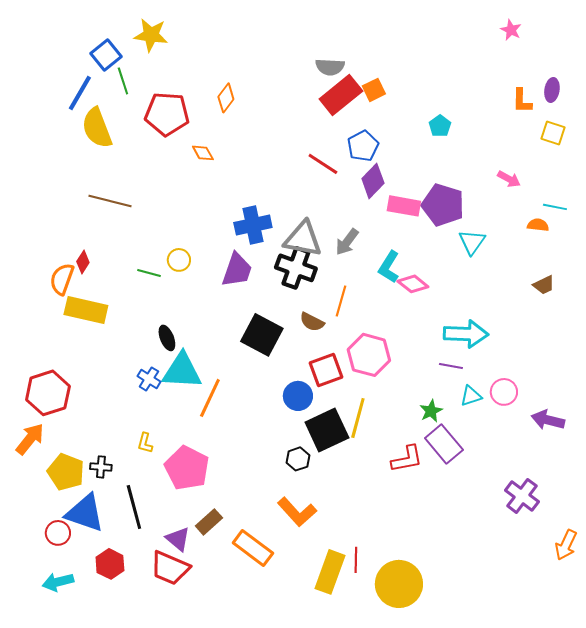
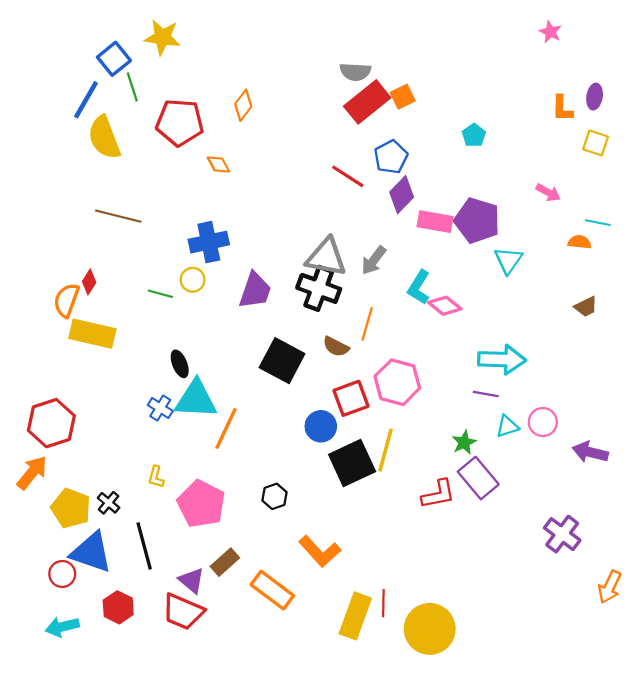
blue cross: (253, 225) -> (209, 242), moved
black hexagon: (298, 459) -> (274, 496), moved
black cross: (101, 467) -> (109, 503), turned 35

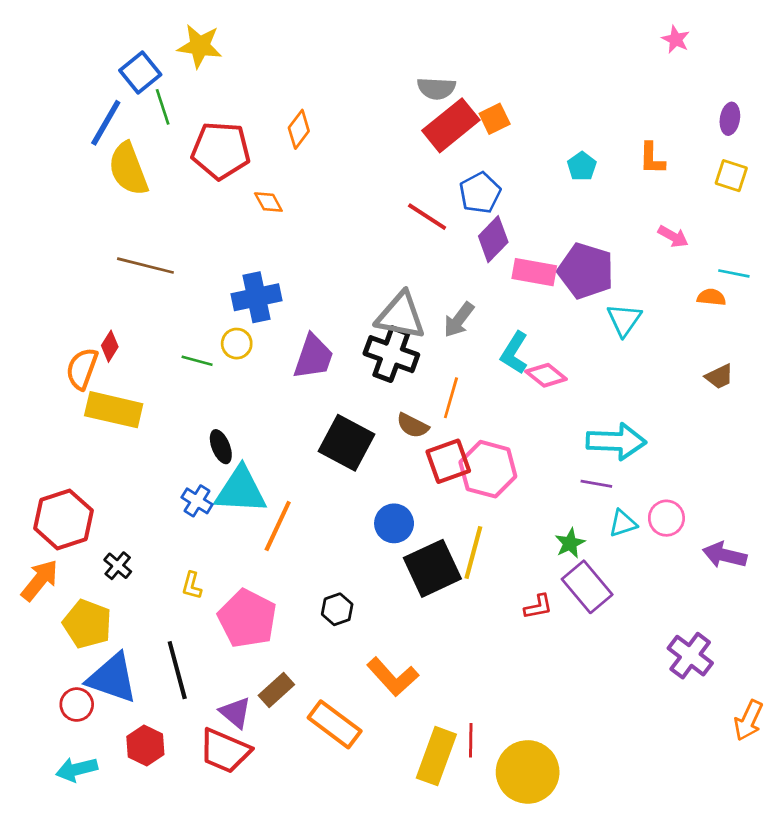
orange L-shape: (562, 108) -> (652, 158), moved
red square: (351, 398) -> (448, 461), moved
red L-shape: (438, 494) -> (538, 607), size x0.7
black cross: (109, 503) -> (118, 566), moved

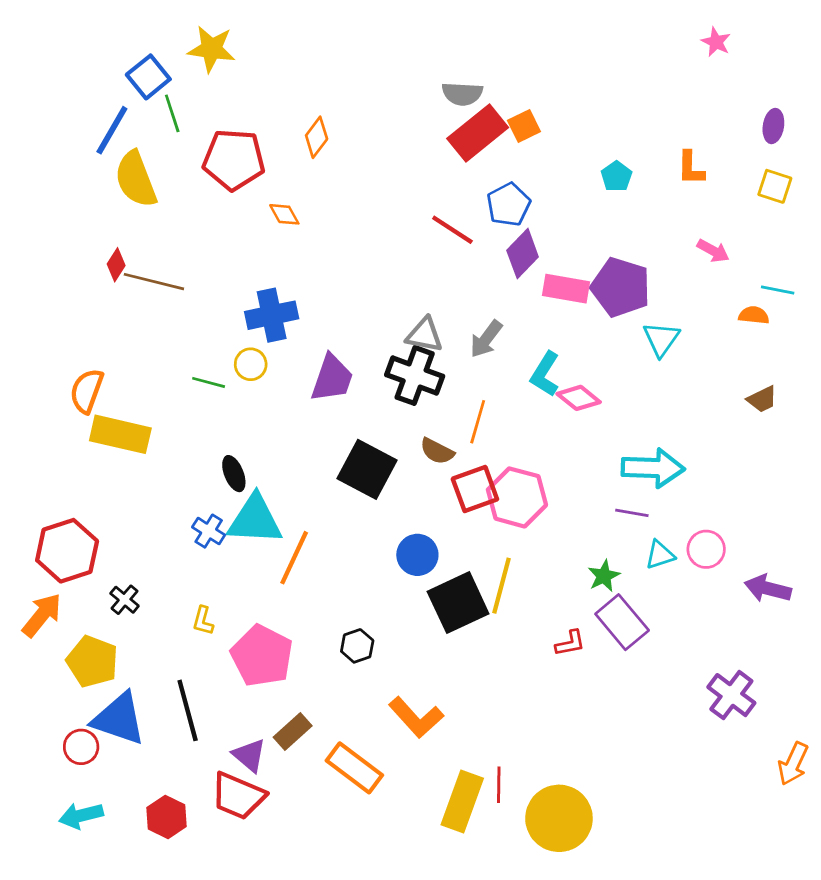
gray triangle: (401, 316) -> (424, 335), size x0.7
red diamond: (110, 346) -> (116, 265), moved
red hexagon: (145, 746) -> (167, 817), moved

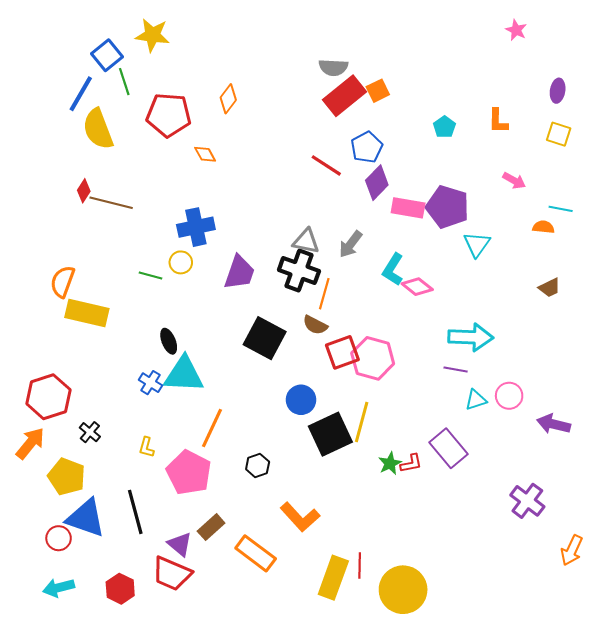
orange line: (478, 422) -> (324, 294), moved
orange line: (294, 558) -> (212, 428), moved
green star: (604, 576) -> (390, 463), moved

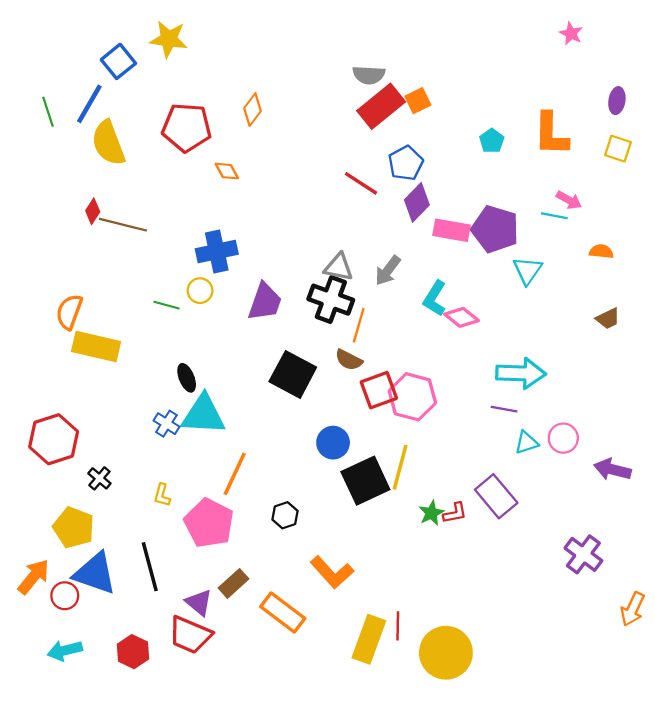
green line: (124, 82) -> (48, 112), moved
orange L-shape: (498, 121) -> (551, 134), size x1.6
cyan line: (561, 209) -> (554, 216), moved
orange arrow: (30, 443) -> (33, 577), moved

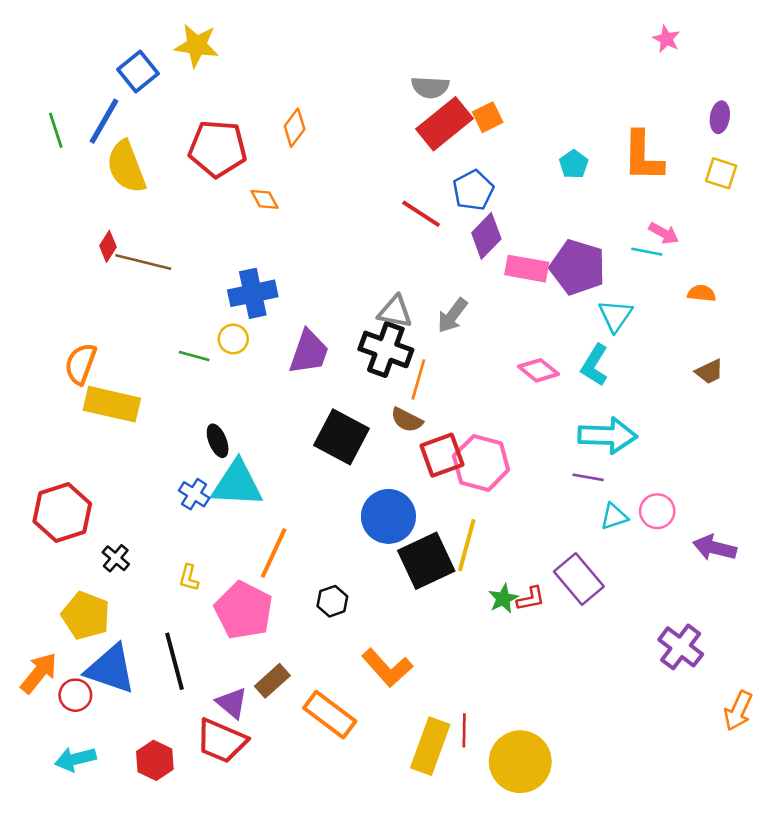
cyan L-shape: (435, 298) -> (595, 365), moved
blue circle: (333, 443) -> (388, 516), size x1.4

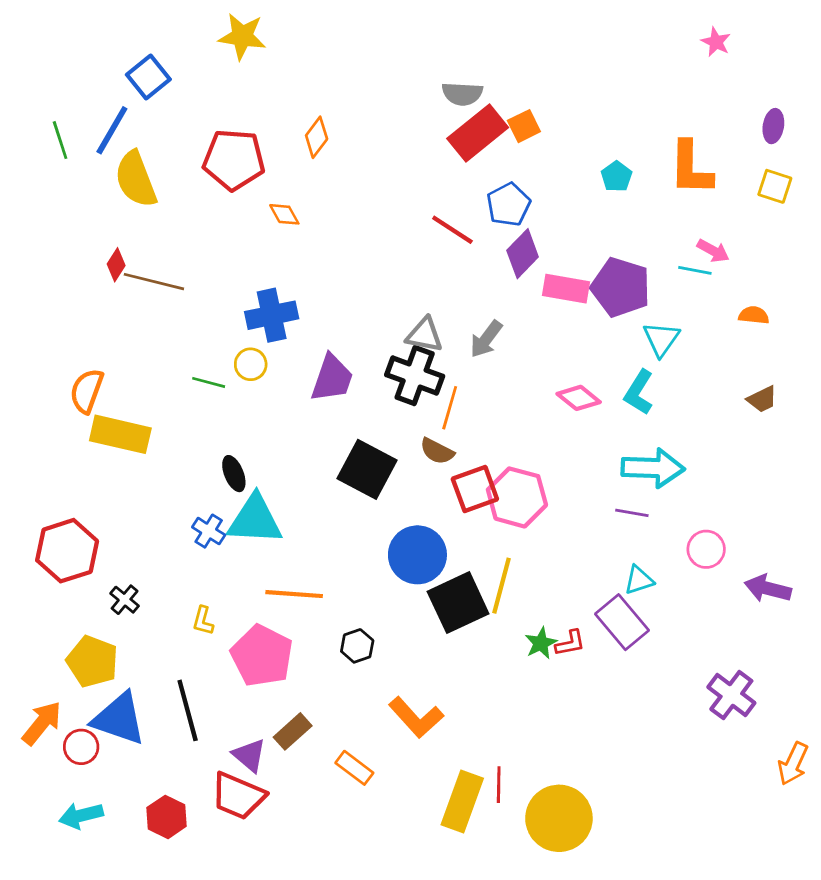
yellow star: (197, 45) -> (242, 36), moved
cyan triangle: (614, 516) -> (639, 580), moved
orange line: (274, 553) -> (294, 594), turned 69
orange rectangle: (330, 715) -> (354, 768), size x0.7

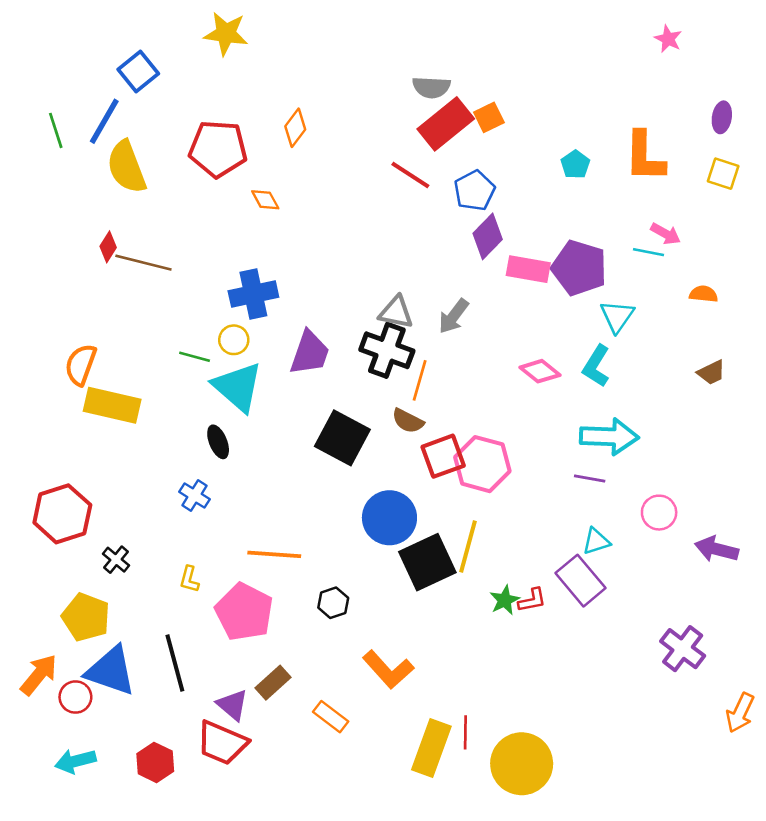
red line: (452, 230) -> (410, 175), moved
cyan triangle: (255, 520) -> (238, 387), moved, turned 38

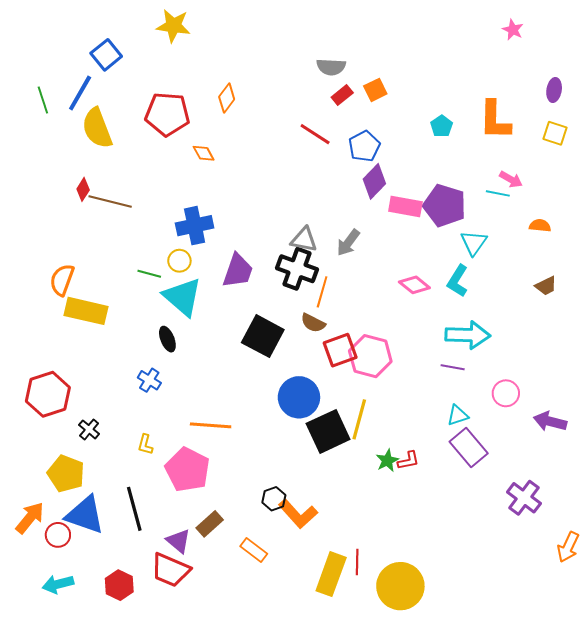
red rectangle: (446, 124) -> (342, 95), size x0.5
purple rectangle: (581, 581) -> (469, 448), moved
black hexagon: (333, 603) -> (274, 499), moved

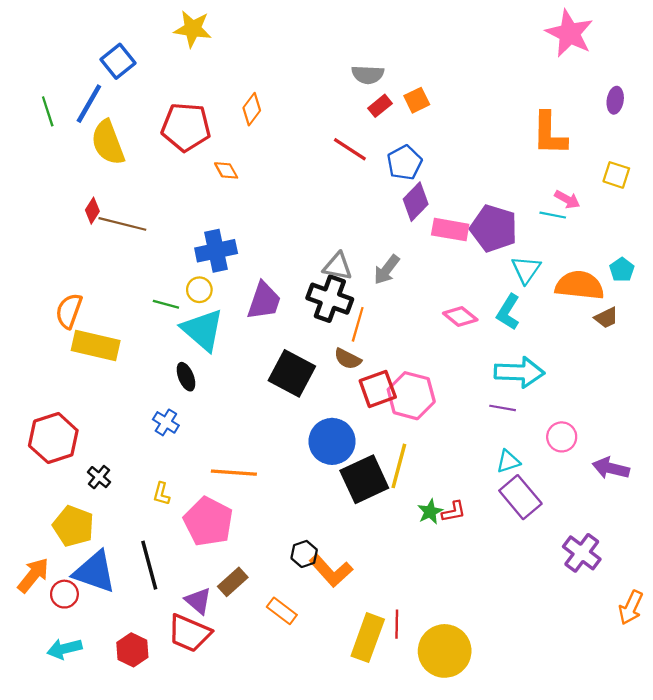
pink star: (513, 30) -> (569, 33), size x2.0
cyan pentagon: (442, 126) -> (622, 270), moved
yellow square: (555, 133) -> (616, 175), moved
orange semicircle: (540, 226) -> (580, 285), moved, size x2.0

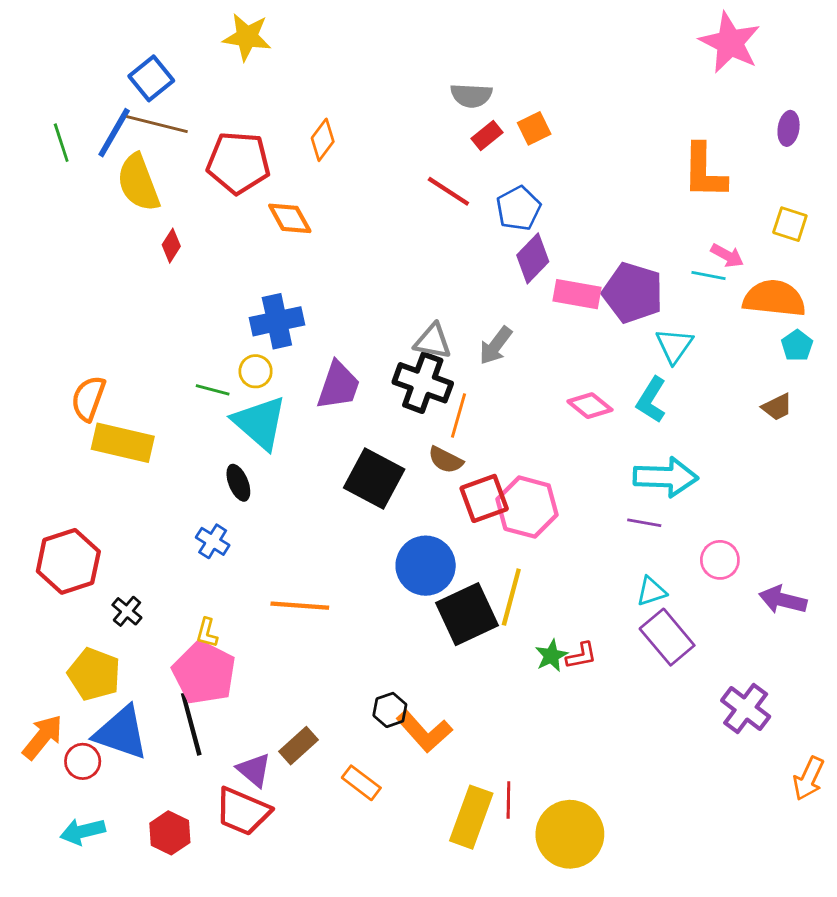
orange diamond: (226, 170) -> (290, 218), size x1.4
red diamond: (92, 211) -> (171, 246), moved
brown line: (122, 224) -> (157, 124), moved
orange semicircle: (580, 285) -> (774, 298), moved
pink pentagon: (208, 522) -> (204, 673), moved

